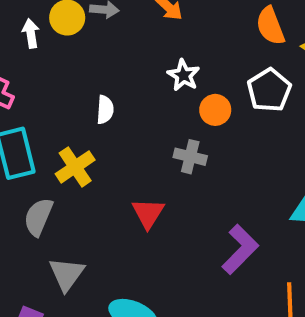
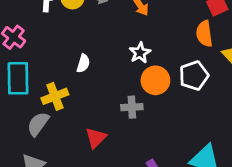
orange circle: (215, 110) -> (155, 80), size x1.4
gray cross: (190, 157) -> (132, 107), turned -30
gray semicircle: (38, 217) -> (38, 124), moved

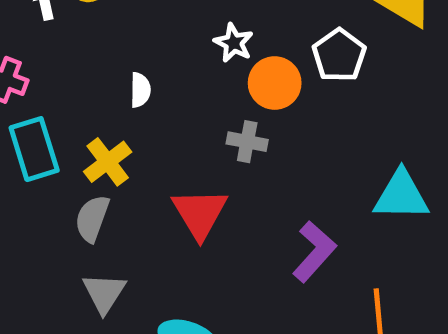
gray cross: (132, 107) -> (247, 142), turned 30
red triangle: (96, 138) -> (200, 213), size x1.4

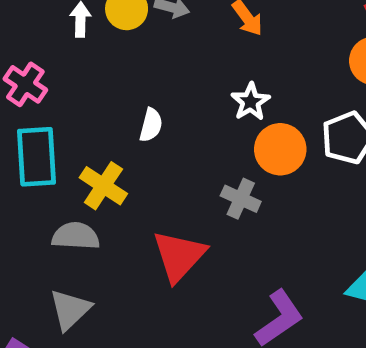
yellow cross: (108, 162) -> (103, 186), turned -33
gray semicircle: (92, 218) -> (76, 236), turned 60

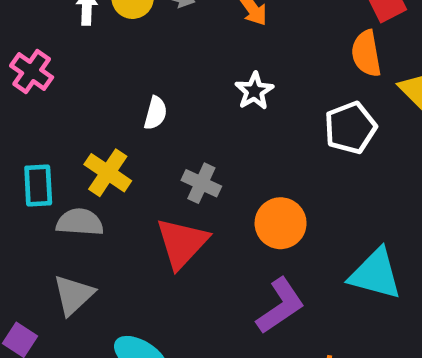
orange circle: (280, 149) -> (281, 223), moved
cyan rectangle: (37, 157) -> (38, 185), moved, size x0.7
gray cross: (241, 199) -> (201, 183), moved

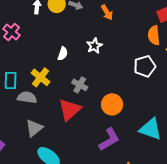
white star: (254, 91) -> (94, 46), moved
gray triangle: (73, 295) -> (34, 128), moved

